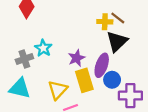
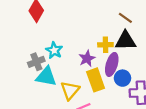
yellow cross: (105, 22) -> (105, 45), moved
black triangle: (117, 42) -> (126, 41), turned 45
cyan triangle: (20, 88) -> (46, 77), moved

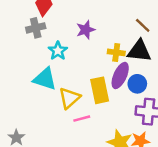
purple star: (87, 58) -> (86, 30), moved
gray cross: (36, 62) -> (36, 28), moved
blue circle: (122, 78) -> (137, 84), moved

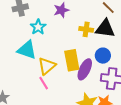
purple ellipse: (120, 76) -> (85, 69), moved
pink line: (82, 119) -> (44, 83), moved, turned 72

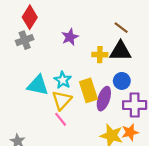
cyan star: (38, 27) -> (63, 80), moved

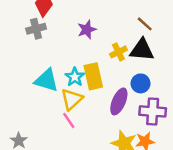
yellow cross: (100, 55) -> (118, 52), turned -32
yellow rectangle: (88, 90) -> (93, 76), moved

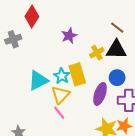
gray cross: (36, 29) -> (13, 39), moved
cyan triangle: (46, 80) -> (38, 80), turned -40

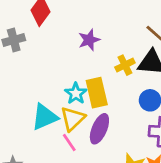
cyan triangle: (38, 80) -> (45, 117), moved
purple ellipse: (100, 94) -> (99, 129), moved

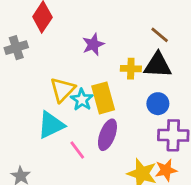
yellow cross: (125, 65) -> (131, 69), turned 30
yellow triangle: (73, 119) -> (62, 90), moved

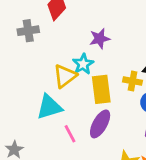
yellow cross: (131, 69) -> (133, 81), moved
cyan star: (82, 100) -> (83, 64), moved

